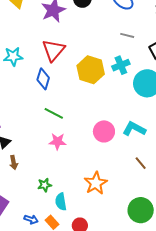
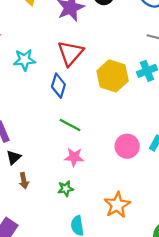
green star: (45, 185) -> (66, 189), moved

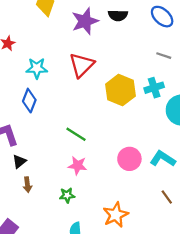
blue diamond: (58, 86) -> (29, 101), moved

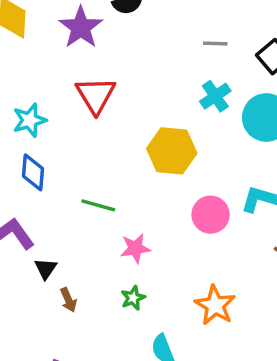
yellow hexagon: (121, 90) -> (172, 151), moved
green line: (76, 134) -> (98, 205), moved

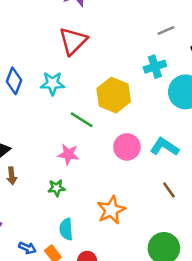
gray line: (215, 43) -> (166, 30), turned -42
cyan star: (30, 120) -> (53, 83), moved
green line: (98, 205) -> (82, 120), moved

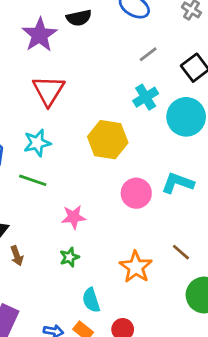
green line: (82, 120) -> (33, 180), moved
brown line: (169, 190) -> (181, 252), moved

